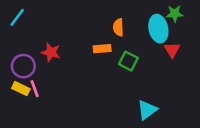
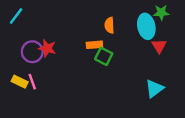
green square: (128, 61) -> (104, 56), moved
purple circle: (23, 66) -> (32, 52), moved
cyan triangle: (147, 110) -> (154, 89), moved

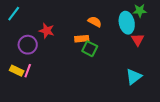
orange semicircle: (109, 25) -> (95, 22), turned 120
red star: (47, 48) -> (47, 31), moved
pink line: (32, 82) -> (28, 71), turned 40

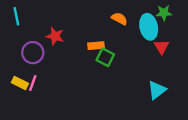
cyan line: (14, 14) -> (16, 16), turned -49
orange semicircle: (95, 22) -> (119, 19), moved

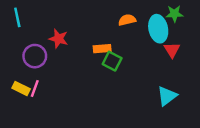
orange semicircle: (119, 19) -> (127, 20), turned -42

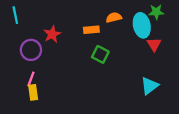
red star: (58, 39) -> (52, 34), turned 30
orange rectangle: (102, 49) -> (91, 30), moved
yellow rectangle: (21, 89) -> (33, 92), moved, turned 56

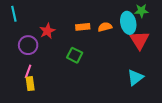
orange semicircle: (114, 17) -> (105, 27), moved
red triangle: (154, 44) -> (139, 40), size x1.5
green square: (100, 54) -> (75, 55), moved

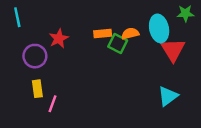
green star: (141, 11) -> (185, 13), moved
green square: (75, 55) -> (118, 44), moved
pink line: (28, 71) -> (52, 104), moved
yellow rectangle: (30, 84) -> (37, 89), moved

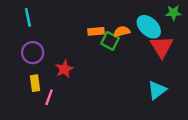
cyan line: (17, 17) -> (28, 17), moved
cyan ellipse: (159, 28) -> (149, 27), turned -35
red star: (59, 39) -> (64, 69), moved

